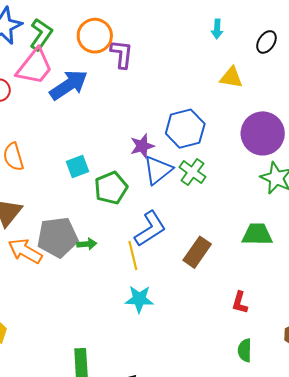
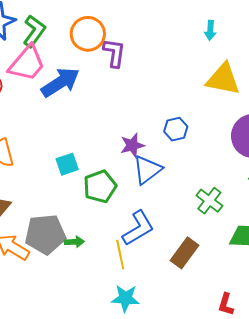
yellow triangle: (231, 77) -> (223, 79), size x1.5
blue hexagon: (185, 129) -> (176, 129), size x0.6
green cross: (192, 172) -> (209, 201), moved

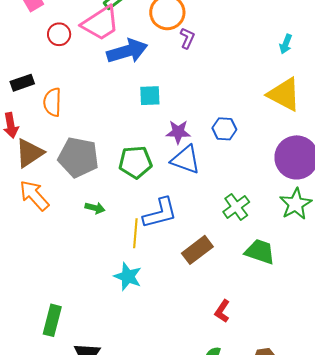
purple L-shape: (114, 53) -> (187, 38), size x0.7
cyan square: (67, 164) -> (150, 96), moved
blue triangle: (147, 170) -> (186, 160), turned 40
gray pentagon: (45, 234) -> (78, 157), moved

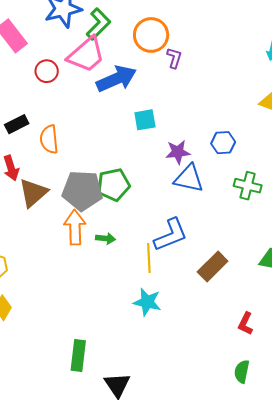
green pentagon: (135, 162) -> (114, 185), moved
orange arrow: (34, 195) -> (75, 227), moved, turned 48
green cross: (236, 207) -> (248, 186), moved, turned -32

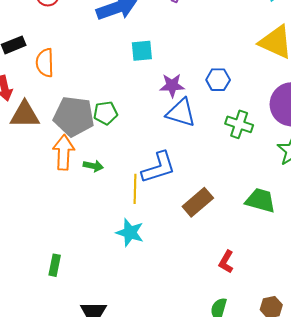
green pentagon: (114, 185) -> (105, 113), size x0.7
brown triangle: (33, 193) -> (25, 115), turned 36
green rectangle: (78, 356) -> (55, 265), moved, size x0.7

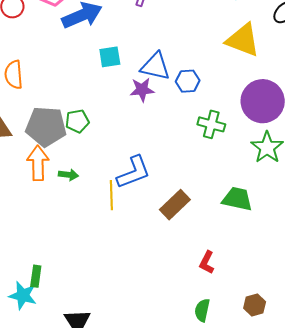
blue triangle: (181, 113) -> (155, 66), moved
cyan star: (130, 233) -> (23, 295), moved

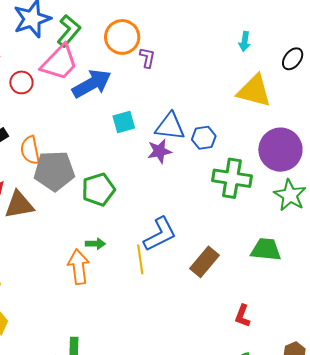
green pentagon: (77, 121) -> (98, 189), size x1.4
green cross: (211, 124) -> (232, 178), size x1.4
gray pentagon: (46, 126) -> (54, 171), moved
orange arrow: (38, 163) -> (79, 267), moved

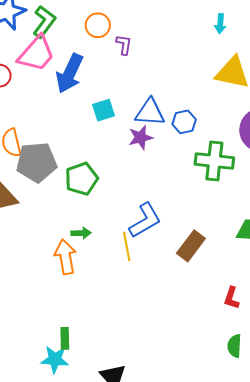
orange circle: (122, 37) -> (98, 25), size x0.7
blue arrow: (92, 84) -> (70, 73), turned 147

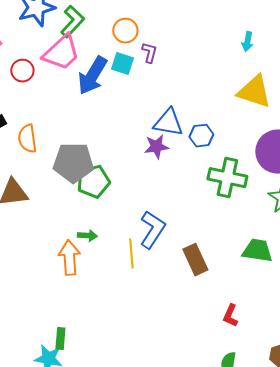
cyan square: (104, 110) -> (122, 64), moved, turned 30
gray pentagon: (37, 162) -> (73, 163), moved
blue L-shape: (145, 220) -> (152, 230), turned -33
brown rectangle: (191, 246) -> (195, 260), turned -68

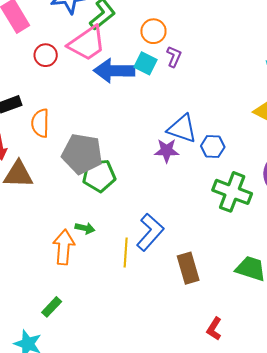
blue arrow: (92, 76) -> (114, 71), turned 51
green rectangle: (60, 339) -> (52, 307), moved, turned 30

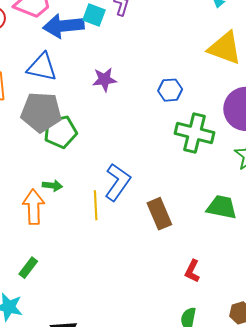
blue triangle: (182, 129) -> (42, 67), moved
purple star: (167, 151) -> (104, 79), moved

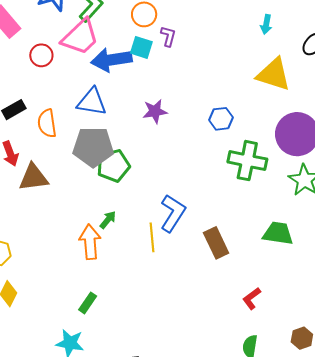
green arrow: (52, 186) -> (108, 220), turned -54
red L-shape: (192, 271) -> (252, 299), turned 30

